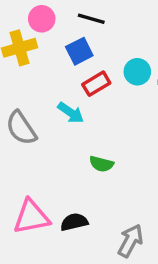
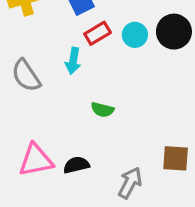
cyan circle: (137, 72) -> (135, 35), moved
cyan arrow: (71, 113) -> (73, 61), turned 65

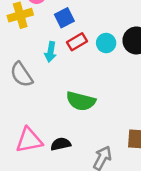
cyan arrow: (73, 61) -> (51, 52), moved
green semicircle: (102, 110) -> (81, 101), size x1.6

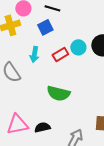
red rectangle: (77, 42) -> (60, 54), moved

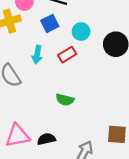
cyan circle: (78, 47) -> (81, 32), moved
green semicircle: (58, 93) -> (65, 100), size x0.7

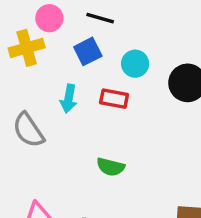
red rectangle: (67, 55) -> (114, 99), turned 42

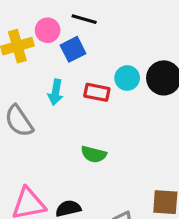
pink circle: (49, 18) -> (48, 30), moved
cyan circle: (135, 64) -> (127, 78), moved

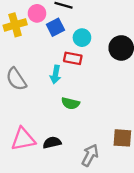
cyan circle: (127, 78) -> (82, 38), moved
cyan arrow: (56, 92) -> (55, 75), moved

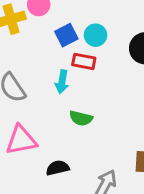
blue square: (55, 27) -> (66, 35), moved
pink triangle: (23, 139) -> (21, 140), moved

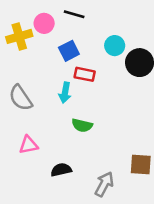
cyan circle: (96, 35) -> (115, 46), moved
pink triangle: (21, 140) -> (28, 145), size x0.7

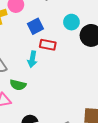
green semicircle: (82, 125) -> (18, 85), moved

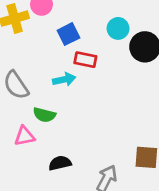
cyan arrow: (32, 59) -> (64, 79), turned -112

